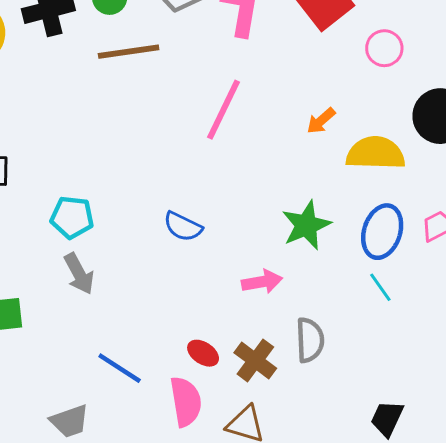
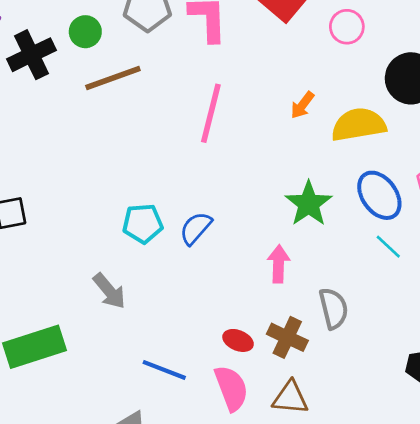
cyan pentagon: (72, 217) -> (143, 224), moved
blue semicircle: (183, 227) -> (196, 228), turned 117
blue ellipse: (382, 232) -> (379, 195), turned -42
pink arrow: (262, 282) -> (279, 264), turned -66

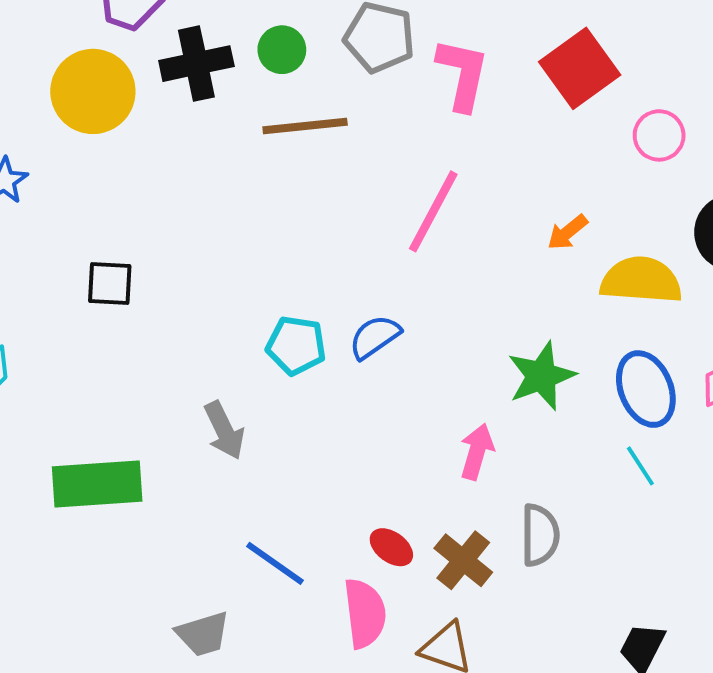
blue semicircle: (196, 228) -> (375, 337), moved

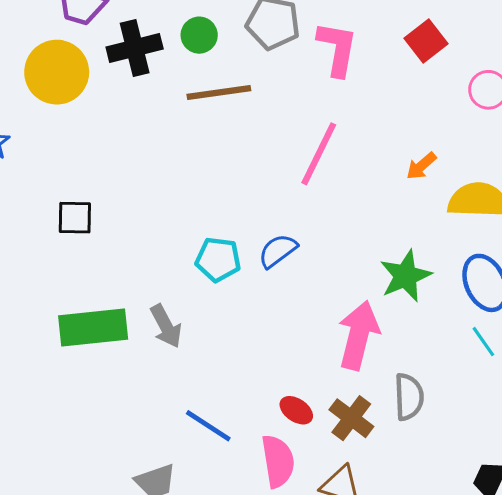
red square: (580, 68) -> (426, 41), size x0.7
pink arrow: (477, 452) -> (359, 335), size x1.6
green rectangle: (97, 484) -> (93, 327), moved

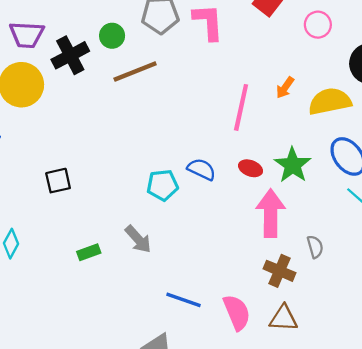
pink line: (319, 154) -> (241, 107), moved
blue semicircle: (278, 251) -> (202, 169), turned 76
green rectangle: (93, 327) -> (89, 252), size x0.5
gray semicircle: (409, 397) -> (315, 247), size x0.7
red ellipse: (296, 410) -> (251, 168), moved

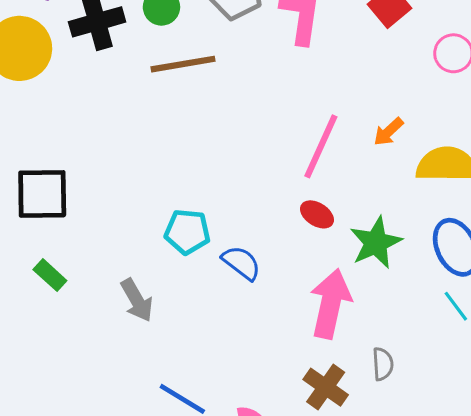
red ellipse: (251, 168) -> (317, 214), moved
blue semicircle: (202, 169) -> (241, 263), moved
black square: (58, 181) -> (42, 194), size x1.5
green rectangle: (89, 252) -> (50, 275), moved, turned 50

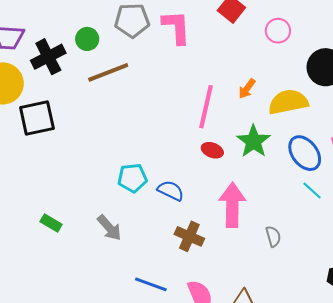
black square: (42, 194) -> (37, 118), moved
green star: (376, 243) -> (253, 141), moved
brown cross: (326, 387) -> (189, 236), moved

